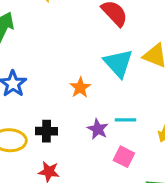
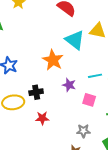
orange star: (80, 88) -> (53, 60), size x1.5
cyan line: (126, 120) -> (95, 76), moved

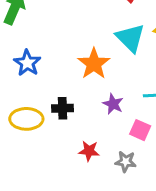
red star: (42, 118) -> (89, 151), moved
gray star: (83, 131) -> (126, 162), moved

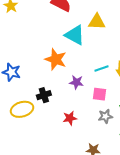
gray star: (126, 162) -> (105, 116), moved

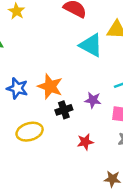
orange star: (56, 59) -> (50, 86), moved
black cross: (44, 95) -> (64, 110), moved

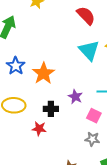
black cross: (64, 110) -> (51, 109), moved
red star: (85, 142) -> (39, 129), moved

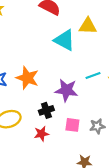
purple star: (75, 97) -> (66, 90), size x1.5
pink square: (94, 116) -> (72, 125), moved

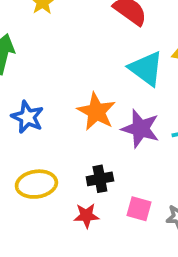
orange star: (27, 78) -> (96, 112), moved
purple star: (66, 90) -> (140, 129), moved

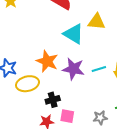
yellow ellipse: (36, 184) -> (27, 84), moved
pink square: (139, 209) -> (67, 116), moved

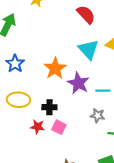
yellow ellipse: (27, 84) -> (18, 100), moved
gray star: (100, 118) -> (98, 116), moved

